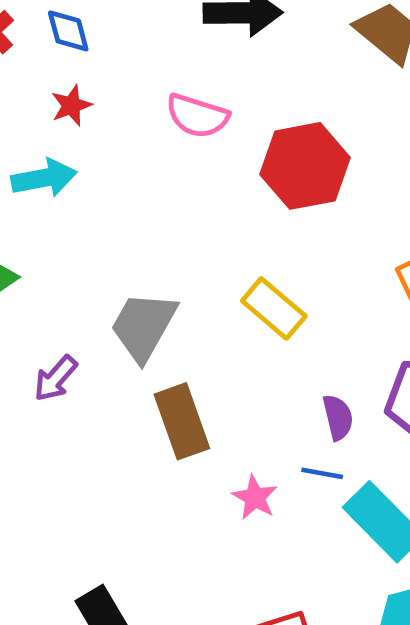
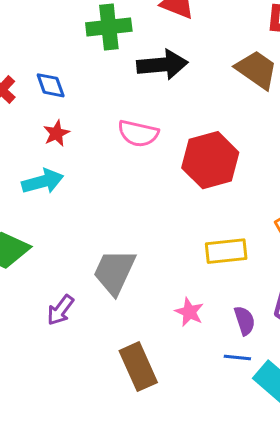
yellow rectangle: (274, 308) -> (226, 251), moved, turned -42
brown rectangle: (182, 421) -> (138, 367), moved
pink star: (255, 497) -> (189, 312), moved

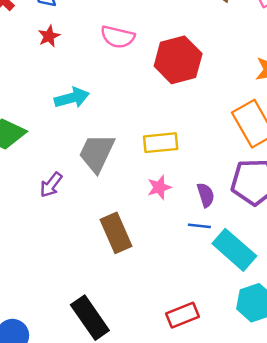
cyan arrow: (43, 181) -> (72, 98), moved
yellow rectangle: (226, 251) -> (161, 143), moved
pink star: (189, 312) -> (159, 187), turned 30

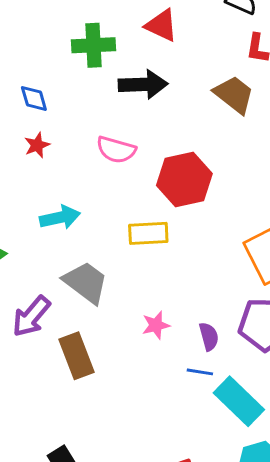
yellow rectangle: (161, 143) -> (148, 233), moved
gray trapezoid: (97, 153) -> (86, 282), turned 99
purple arrow: (51, 185) -> (31, 316), size x1.4
brown rectangle: (116, 233) -> (77, 356), moved

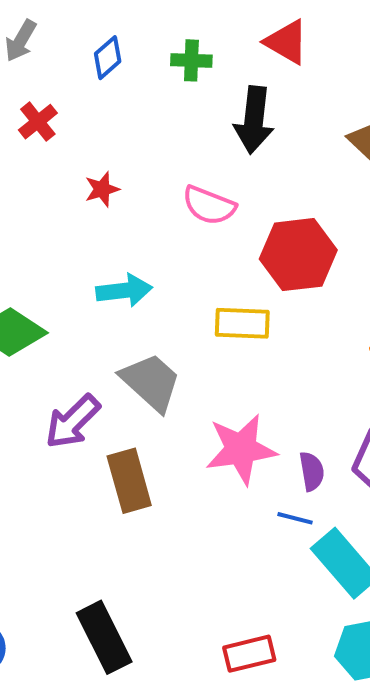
green cross: (93, 45) -> (191, 60), size x0.7
black arrow: (143, 84) -> (254, 120), turned 93
blue diamond: (34, 98) -> (108, 58), moved, turned 60
pink star: (156, 325) -> (241, 449), size x1.8

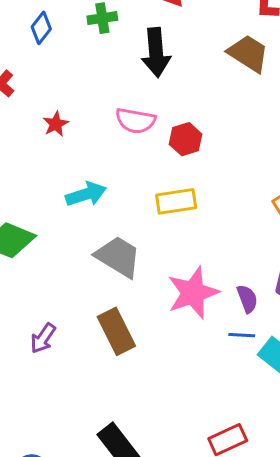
red hexagon: (298, 255) -> (186, 139), moved, size x0.6
purple arrow: (73, 422) -> (43, 338), moved, size x0.7

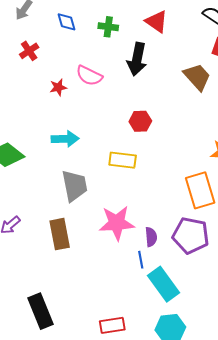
blue diamond: (41, 28) -> (67, 22), turned -70
pink semicircle: (135, 121) -> (89, 76), moved
gray trapezoid: (118, 257) -> (75, 186), turned 32
blue line: (242, 335) -> (141, 260), turned 60

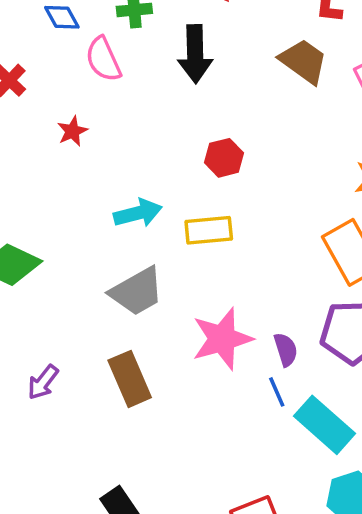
pink semicircle: (89, 76) -> (103, 59), moved, turned 52
cyan arrow: (65, 139) -> (138, 213), moved
gray trapezoid: (75, 186) -> (137, 291), turned 84

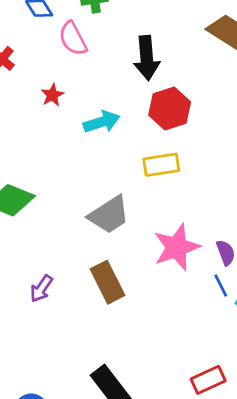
black arrow: (195, 54) -> (147, 58), moved
red hexagon: (224, 158) -> (170, 109), size x1.4
cyan arrow: (138, 213) -> (102, 122), moved

